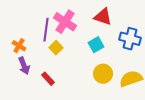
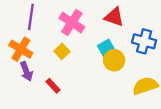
purple line: (46, 30) -> (31, 17), moved
orange cross: (19, 46) -> (21, 49), size x1.5
yellow circle: (103, 74) -> (114, 60), moved

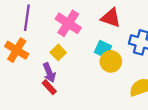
cyan square: (106, 48) -> (103, 49), turned -35
purple arrow: (26, 71) -> (49, 73), moved

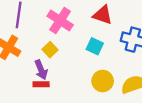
yellow circle: (111, 61) -> (103, 81), moved
red rectangle: (49, 87) -> (41, 84), turned -48

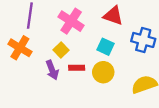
yellow circle: (103, 81) -> (103, 72), moved
red rectangle: (41, 84) -> (77, 68), moved

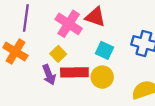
red triangle: (113, 16) -> (95, 17), moved
red rectangle: (77, 68) -> (74, 72), size x1.6

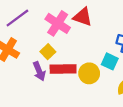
purple line: (26, 18) -> (17, 18), turned 45
cyan square: (105, 50) -> (110, 61), moved

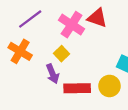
red rectangle: (63, 69) -> (77, 88), moved
yellow circle: (89, 73) -> (109, 86), moved

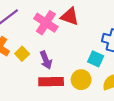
yellow square: (61, 54) -> (22, 54), moved
purple arrow: (53, 74) -> (46, 60), moved

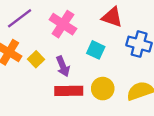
red triangle: (70, 16) -> (112, 17), moved
cyan square: (96, 59) -> (96, 50), moved

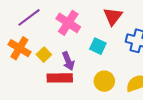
red triangle: (112, 17) -> (113, 16), turned 48
red rectangle: (69, 91) -> (60, 78), moved

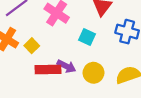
purple arrow: (68, 61) -> (66, 66), moved, turned -42

